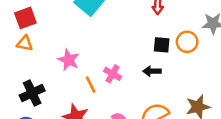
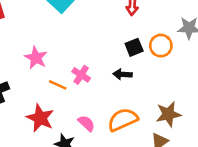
black square: (162, 45) -> (134, 47), turned -30
orange line: (91, 85) -> (58, 85), turned -42

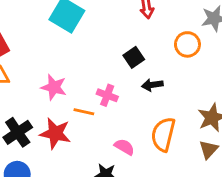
black square: (134, 47) -> (134, 57), moved
red star: (40, 118) -> (55, 133), moved
orange semicircle: (123, 120) -> (163, 134), turned -40

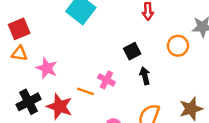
black arrow: (152, 85) -> (145, 76), turned 77
pink star: (54, 87) -> (47, 68), moved

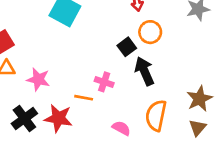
orange circle: (178, 46) -> (150, 32), moved
black arrow: (145, 76) -> (144, 71), size x1.5

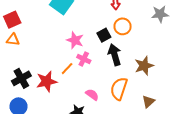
pink star: (38, 79) -> (75, 40), moved
orange line: (84, 98) -> (67, 69), turned -64
brown star: (199, 99) -> (144, 66), moved
red star: (58, 118) -> (47, 81), turned -30

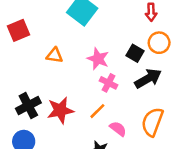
black square: (104, 35) -> (135, 53), turned -32
orange triangle: (13, 40) -> (55, 55), moved
black arrow: (115, 55) -> (148, 79), turned 75
orange line: (67, 69) -> (97, 111), moved

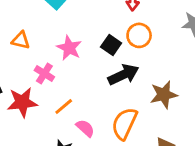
pink cross: (109, 83) -> (44, 74), moved

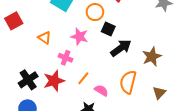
orange circle: (139, 35) -> (95, 12), moved
orange triangle: (21, 40) -> (45, 38), turned 32

